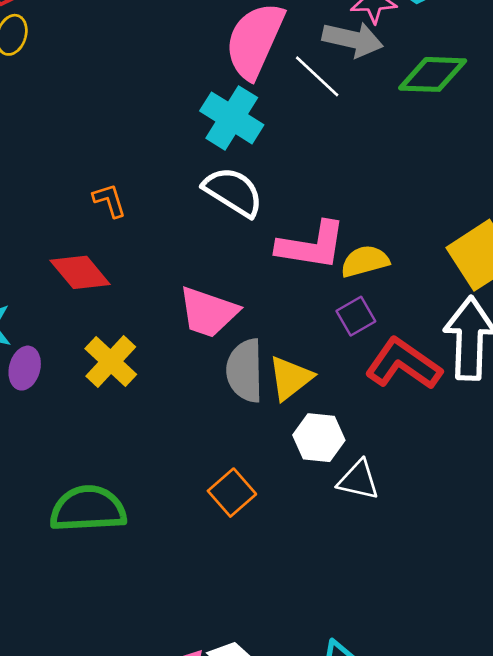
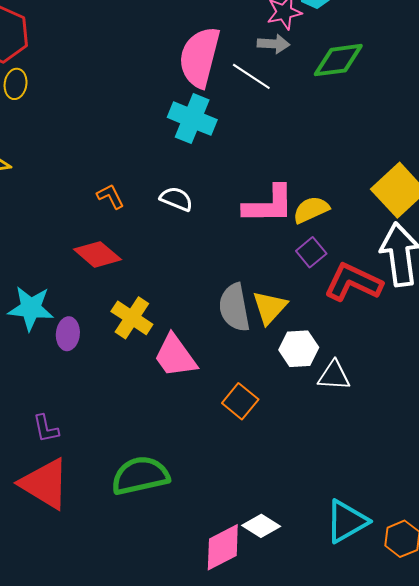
gray arrow: (353, 39) -> (273, 44), size x0.7
white semicircle: (233, 192) -> (176, 199), moved, size x0.7
pink trapezoid: (208, 312) -> (175, 356), moved, turned 45
green semicircle: (88, 509) -> (140, 476), moved

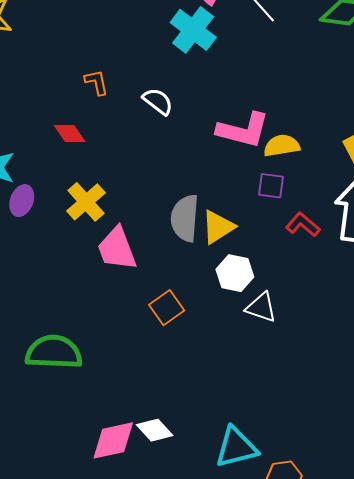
purple square: (311, 252) -> (271, 186), turned 32
red diamond: (97, 254) -> (70, 134), size x0.7
red L-shape: (353, 282) -> (303, 225), size x0.6

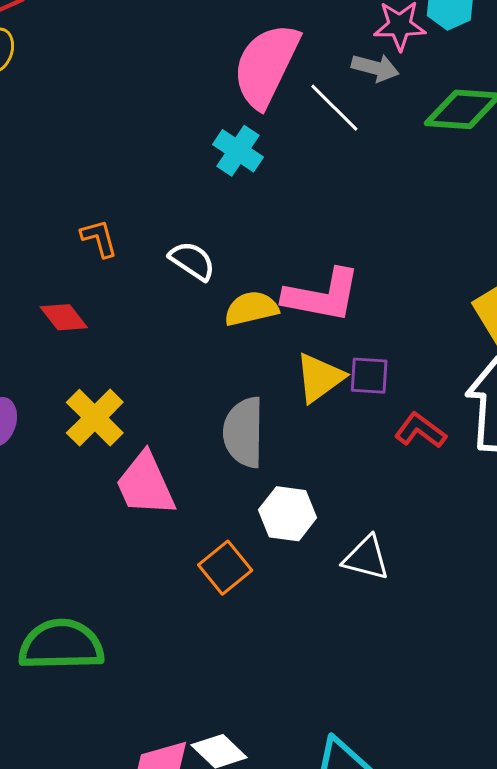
cyan cross: (193, 30) -> (238, 151), size x0.7
yellow semicircle: (282, 146) -> (251, 309), moved
yellow triangle: (218, 227) -> (320, 378), moved
white hexagon: (235, 273) -> (288, 514), moved

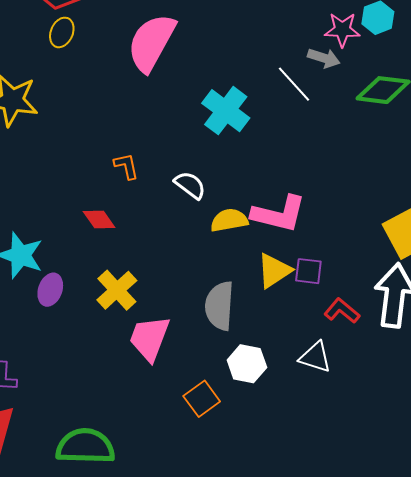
pink semicircle: (266, 65) -> (151, 43), moved
cyan cross: (238, 151) -> (226, 111), size x1.4
pink trapezoid: (145, 484) -> (149, 338), turned 42
white triangle: (366, 558) -> (315, 357), moved

